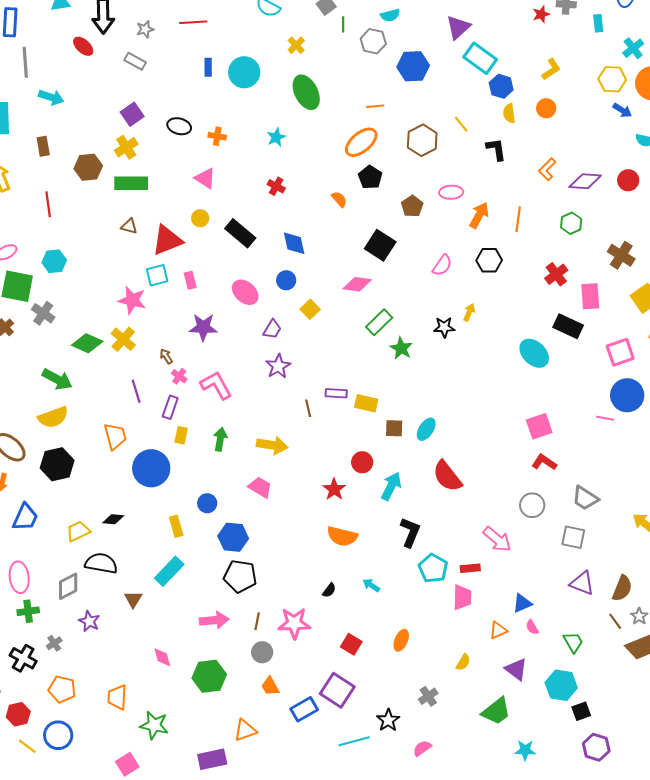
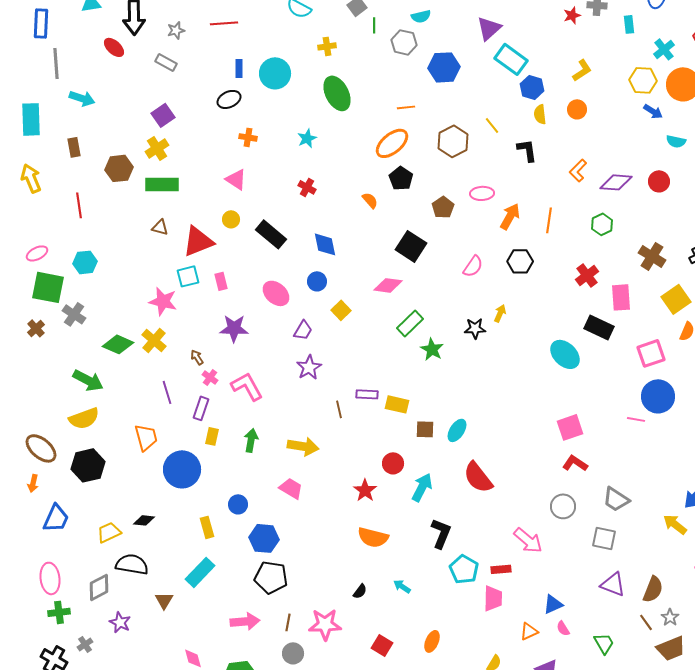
yellow cross: (296, 45) -> (327, 46), turned 36
black ellipse: (179, 126) -> (229, 99), moved, turned -40

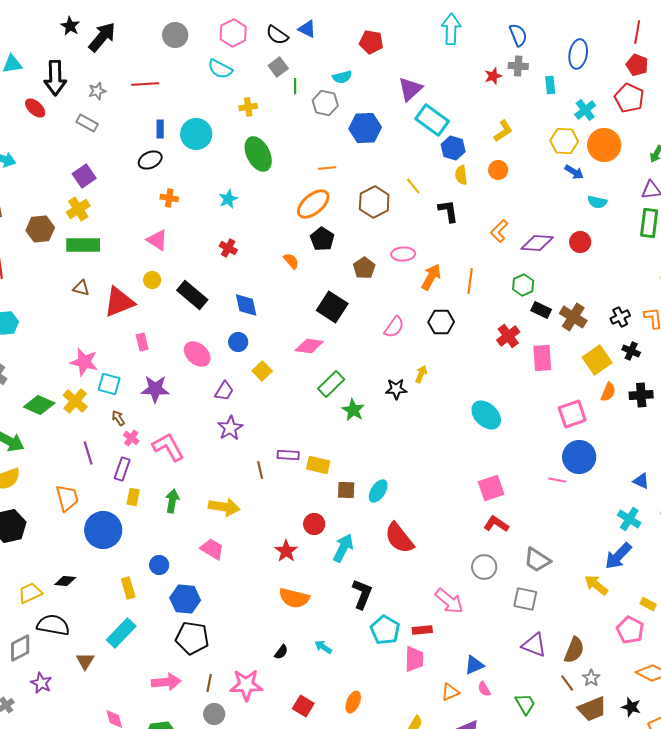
cyan square: (188, 276) -> (109, 384), moved, turned 30
black rectangle: (599, 327) -> (541, 310), moved, size x0.7

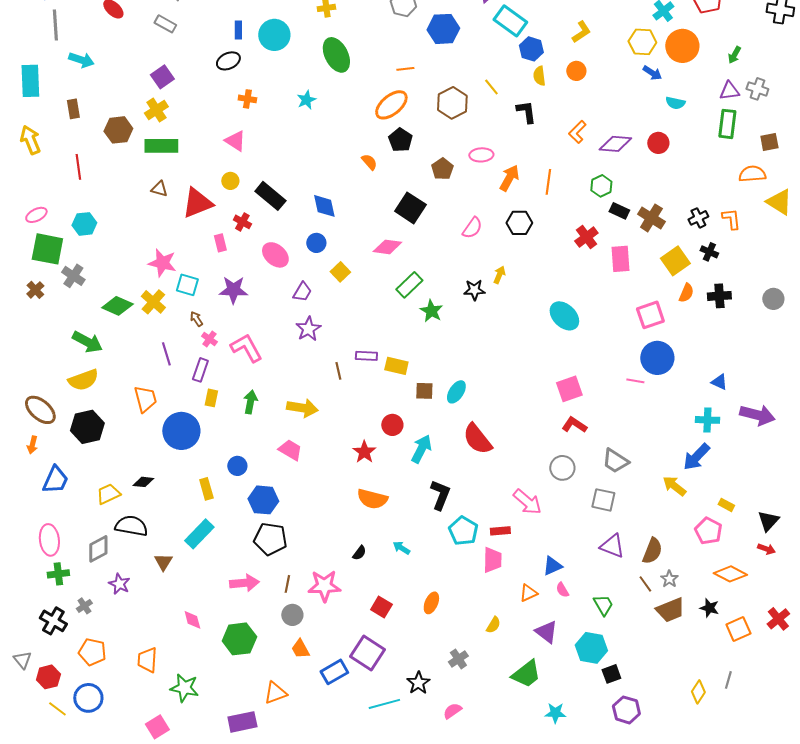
red cross: (228, 248) -> (242, 222), moved
cyan cross: (629, 519) -> (707, 420), turned -30

